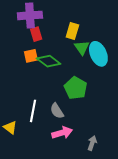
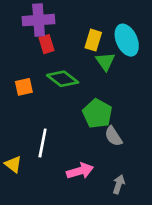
cyan ellipse: (98, 54) -> (127, 40), moved
orange square: (31, 56) -> (24, 87), moved
gray semicircle: (57, 111) -> (113, 136), moved

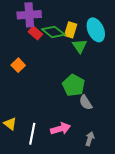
red rectangle: (47, 44) -> (35, 33), turned -32
green diamond: (63, 79) -> (53, 32), moved
orange square: (24, 87) -> (18, 65), turned -32
white line: (43, 143) -> (32, 134), moved

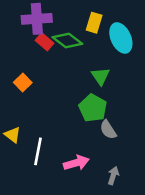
yellow rectangle: (71, 30) -> (94, 23), moved
green triangle: (80, 46) -> (100, 76), moved
yellow triangle: (10, 124) -> (13, 135), moved
white line: (32, 134) -> (38, 151), moved

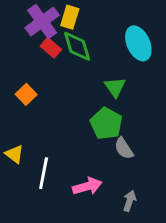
purple cross: (37, 19) -> (42, 21), turned -32
yellow rectangle: (94, 23) -> (70, 17), moved
green diamond: (67, 41) -> (77, 46), turned 36

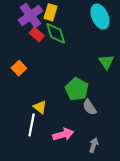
cyan ellipse: (138, 43) -> (100, 17), moved
green triangle: (115, 87) -> (106, 62), moved
yellow triangle: (14, 154) -> (40, 107), moved

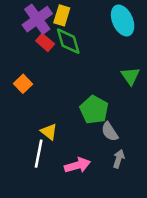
gray arrow: (94, 145) -> (119, 159), moved

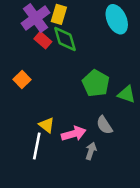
green triangle: (130, 76) -> (127, 94), moved, turned -36
green pentagon: (94, 110) -> (96, 83), moved
gray arrow: (119, 159) -> (91, 151), moved
pink arrow: (77, 165) -> (74, 134), moved

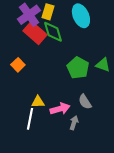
cyan ellipse: (117, 19) -> (81, 16), moved
red rectangle: (43, 40) -> (35, 33), size x1.6
green triangle: (127, 94) -> (103, 65), moved
yellow triangle: (47, 125) -> (38, 102), turned -40

